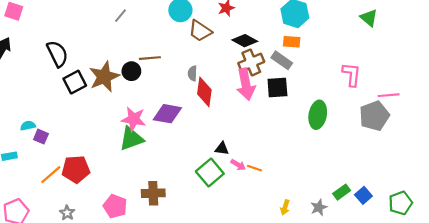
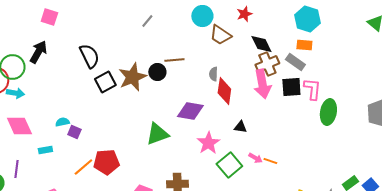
black diamond: (245, 41) -> (261, 44), turned 35
pink L-shape: (351, 74) -> (312, 89), moved
pink star: (134, 119) -> (208, 143), moved, turned 30
black triangle: (222, 149) -> (240, 127), moved

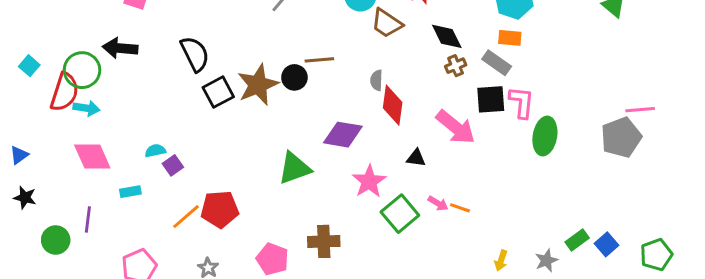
black arrow: (38, 52) -> (120, 48), turned -115
brown cross: (267, 64) -> (456, 66), size x0.6
pink arrow: (262, 84) -> (456, 127), moved, turned -40
purple square: (74, 132) -> (173, 165), turned 32

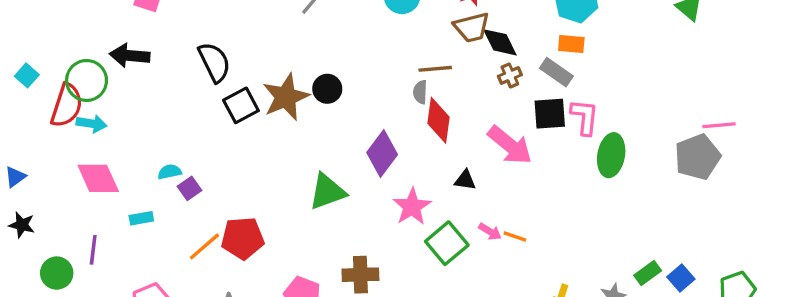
brown trapezoid: (387, 23) -> (472, 27), moved, turned -48
brown line: (319, 60) -> (435, 69), moved
purple diamond: (343, 135) -> (382, 154), turned -63

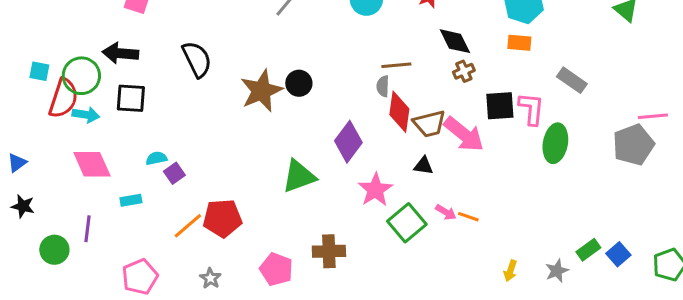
brown trapezoid: (472, 27) -> (429, 124), moved
gray rectangle: (556, 72) -> (572, 80), moved
cyan square: (27, 75) -> (39, 71), moved, turned -30
black square: (241, 105) -> (131, 98), moved, turned 32

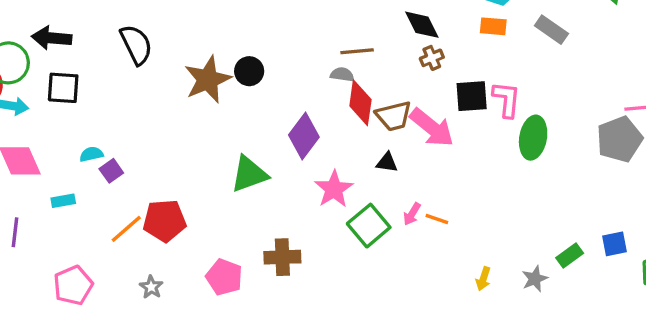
gray rectangle: (572, 80) -> (551, 30), moved
gray semicircle: (383, 86) -> (342, 75), turned 96
pink arrow: (446, 212) -> (412, 214), turned 90
blue square: (618, 254) -> (614, 244), moved, turned 30

